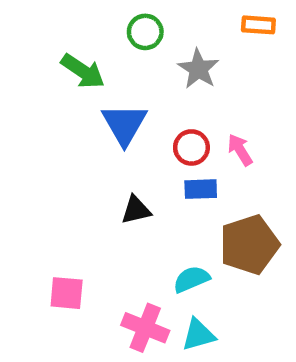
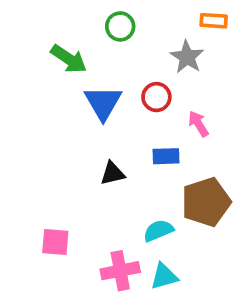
gray star: (198, 69) -> (187, 57), moved
red circle: (191, 147) -> (156, 97), moved
pink cross: (145, 328) -> (120, 271), turned -33

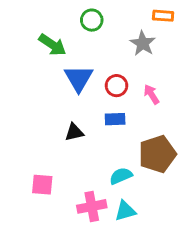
red circle: (156, 97) -> (116, 86), moved
blue rectangle: (166, 156) -> (115, 119), moved
black triangle: (113, 173) -> (74, 132), moved

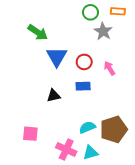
green circle: (92, 20) -> (90, 12), moved
brown pentagon: (157, 154) -> (114, 129), moved
pink cross: (92, 206) -> (66, 149), turned 36

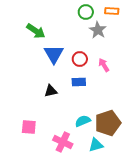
cyan triangle: (90, 153) -> (96, 145), moved

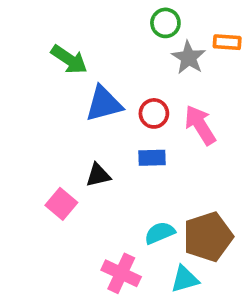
orange rectangle: (112, 11) -> (227, 42), moved
blue triangle: (54, 54) -> (104, 104), turned 45
pink arrow: (104, 65) -> (200, 125), size x1.5
pink square: (29, 127) -> (61, 204), moved, turned 35

